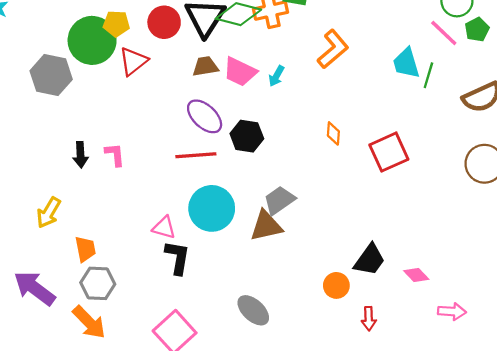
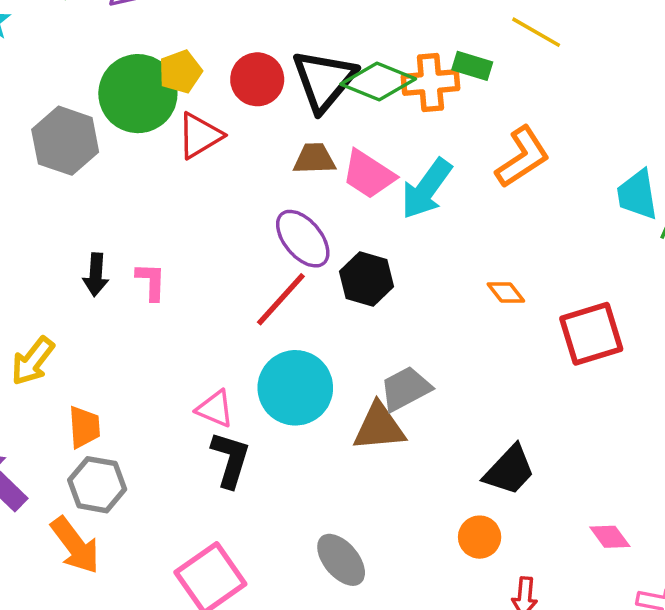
yellow pentagon: (116, 24) -> (180, 72), turned -30
cyan arrow: (276, 76) -> (426, 189), size x1.8
orange diamond: (333, 133) -> (506, 293), turned -50
red line: (196, 155) -> (281, 299), turned -51
black trapezoid: (370, 260) -> (509, 470), moved

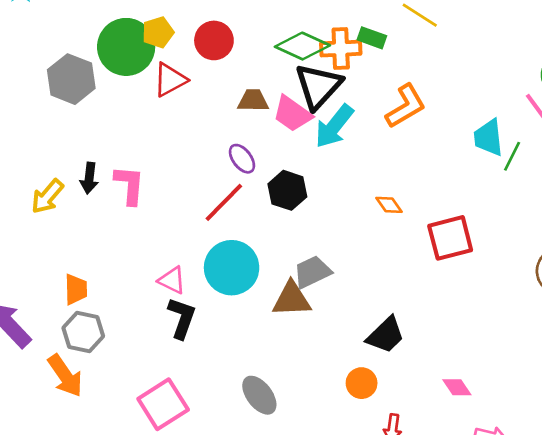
black triangle: (324, 80) -> (318, 86), moved
purple ellipse: (303, 239) -> (242, 159), size x0.7
pink L-shape: (151, 281) -> (129, 185), size x1.4
yellow arrow: (33, 361) -> (47, 196), moved

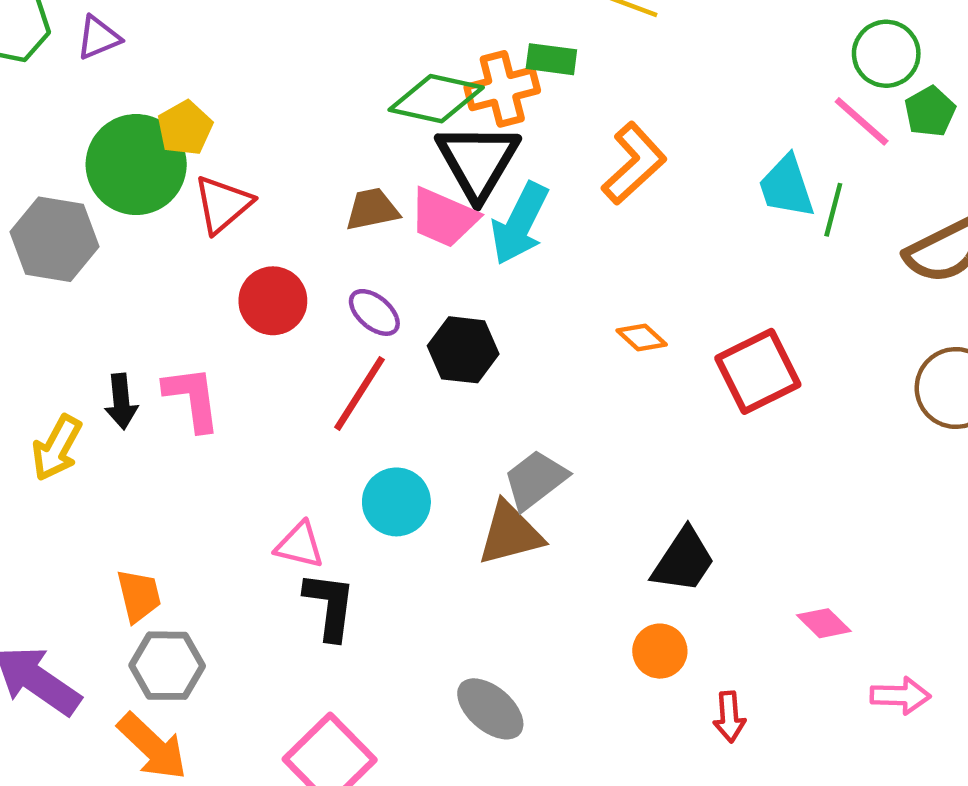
red circle: (214, 40) -> (273, 301), moved
cyan circle: (232, 268) -> (396, 502), size x0.7

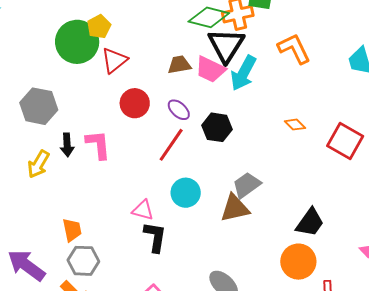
orange L-shape: (634, 163) -> (294, 49), turned -75
gray hexagon: (55, 239) -> (39, 106), moved
red square: (758, 371) -> (345, 141), turned -36
orange circle: (660, 651) -> (298, 262), size x1.5

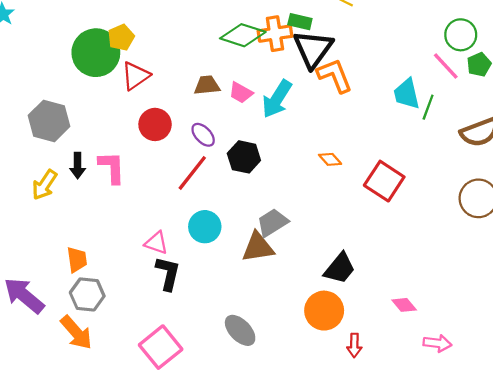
black triangle: (226, 45) -> (313, 49), moved
pink trapezoid: (210, 69) -> (241, 93), size x0.7

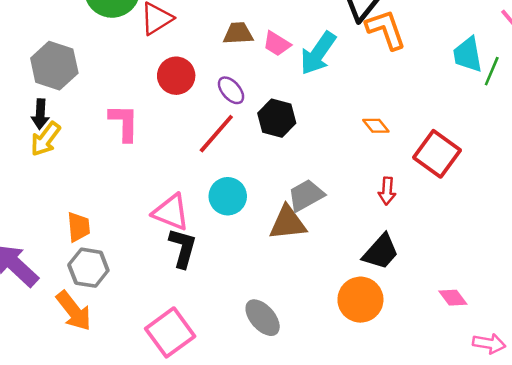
black arrow: (78, 166) -> (40, 114), moved
pink triangle: (156, 243) -> (171, 212), size x1.4
red arrow: (354, 345) -> (387, 191), moved

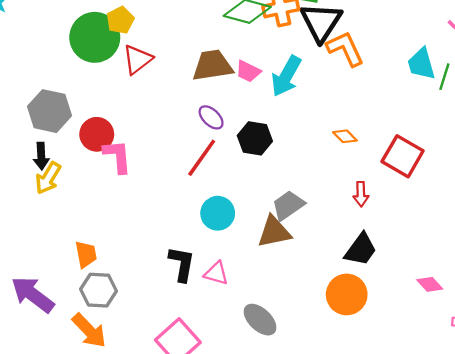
brown trapezoid: (238, 33) -> (212, 65), size x1.5
red circle: (176, 76) -> (97, 134), moved
pink triangle: (171, 212) -> (216, 273), moved, size x0.7

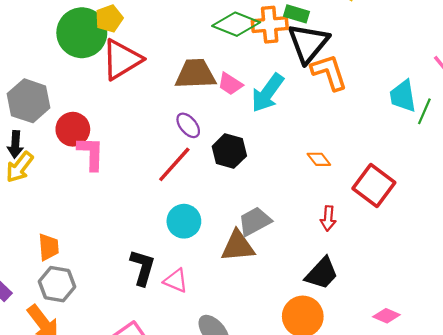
red triangle: (137, 59) -> (122, 59), size x1.4
pink diamond: (430, 284) -> (386, 316), turned -30

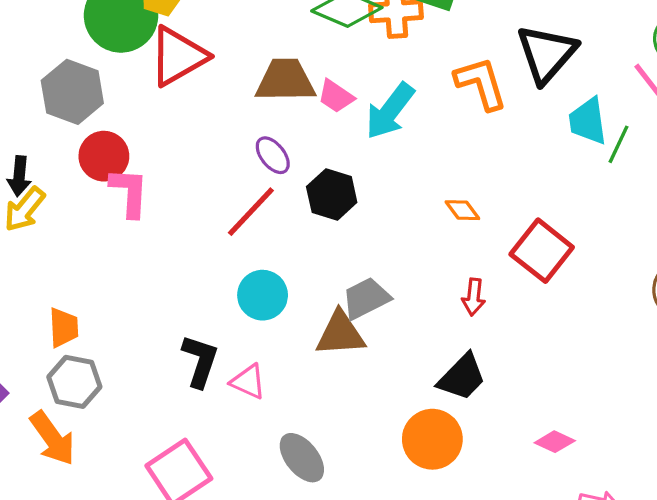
black triangle: (308, 43) -> (547, 54), moved
gray hexagon: (29, 101) -> (72, 92), moved

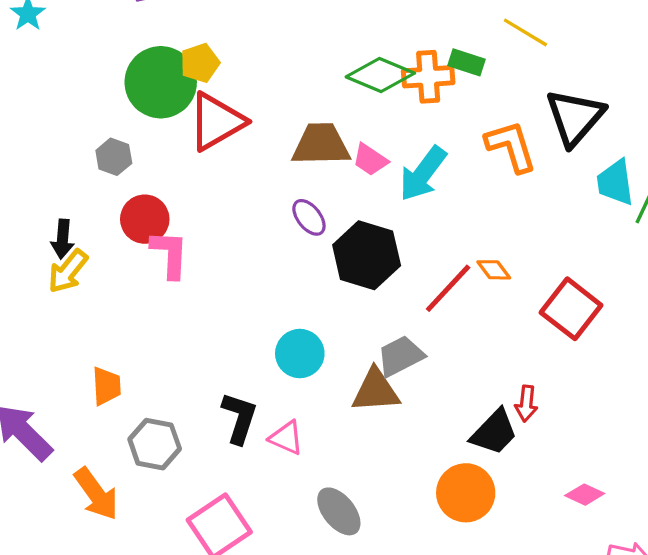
gray hexagon: (72, 92) -> (114, 157), size x0.6
black hexagon: (332, 194) -> (367, 255), size x1.4
red line: (251, 212) -> (448, 288), moved
red arrow: (474, 297) -> (526, 404), moved
gray hexagon: (74, 382) -> (155, 444), moved

